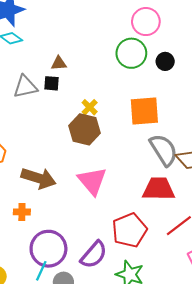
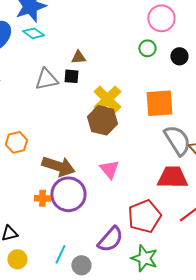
green circle: (131, 53) -> (147, 48), size x0.6
yellow cross: (90, 107) -> (107, 99), size x1.8
pink triangle: (92, 181) -> (109, 169), size x0.7
purple circle: (48, 249) -> (68, 194), moved

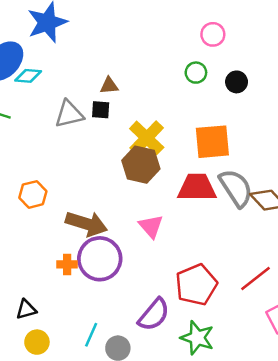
pink circle: (161, 18) -> (213, 34), size x0.7
cyan diamond: (33, 33) -> (28, 76), moved, turned -30
red trapezoid: (172, 177) -> (197, 187), moved

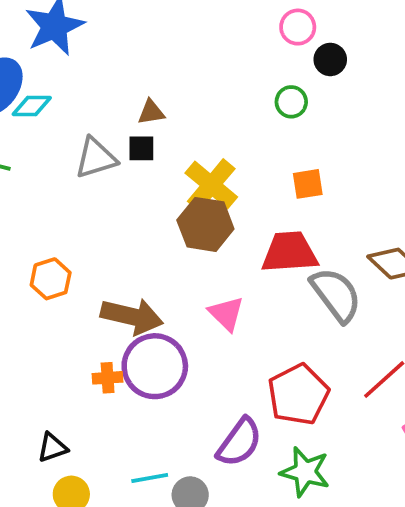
green circle: (196, 73) -> (291, 102), moved
black circle: (237, 82) -> (330, 59), moved
orange square: (212, 142) -> (308, 184), size x0.6
gray semicircle: (236, 188) -> (336, 295), moved
cyan line: (91, 335) -> (150, 478), turned 60

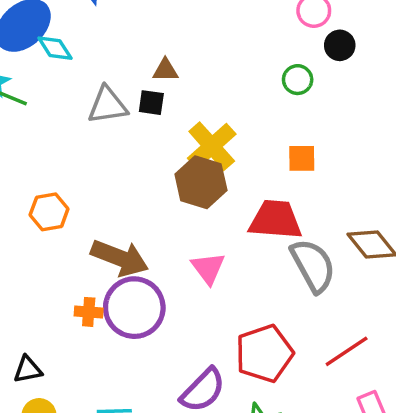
cyan diamond: (32, 106) -> (55, 48), turned 48

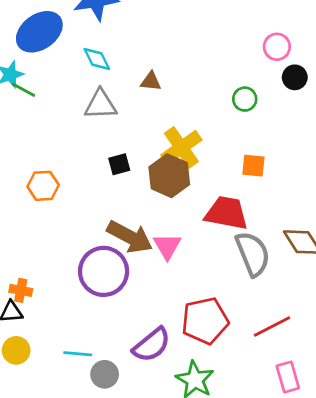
cyan diamond: (55, 48) -> (97, 59), moved
green circle: (298, 80) -> (245, 99), moved
black square: (151, 103) -> (119, 164), moved, turned -30
brown arrow: (120, 258) -> (130, 237), moved
orange cross: (89, 312) -> (21, 290), moved

